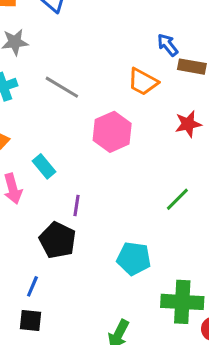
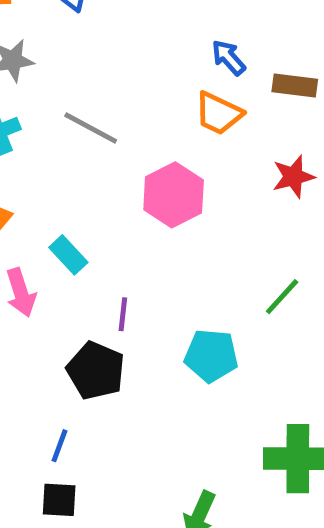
blue arrow: (168, 45) -> (229, 58), moved
cyan pentagon: (134, 259) -> (211, 356), moved

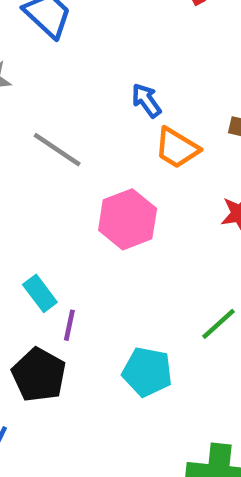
blue arrow: (229, 58) -> (146, 100), moved
cyan rectangle: (68, 255) -> (40, 293), moved

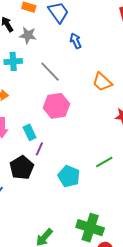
blue arrow: (146, 100) -> (76, 41), moved
pink hexagon: (128, 219) -> (56, 106), moved

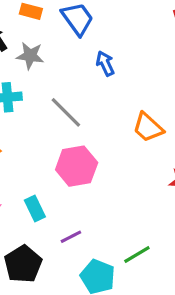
purple line: (39, 149) -> (71, 237), moved, turned 40
green line: (104, 162) -> (137, 255), moved

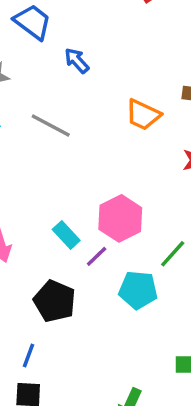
pink hexagon: (77, 166) -> (120, 218), moved
cyan rectangle: (35, 208) -> (66, 235), moved

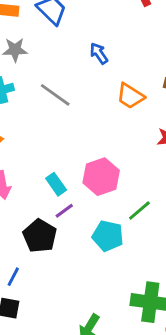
blue arrow: (77, 60) -> (99, 53), moved
purple line: (97, 256) -> (64, 211), moved

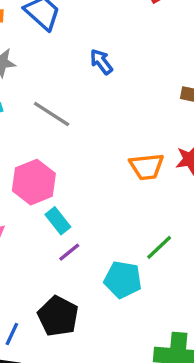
orange trapezoid: (130, 96) -> (147, 167), moved, turned -36
pink hexagon: (101, 177) -> (34, 182), moved
black pentagon: (40, 236) -> (58, 316), moved

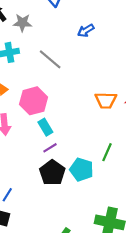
blue arrow: (101, 62) -> (86, 31), turned -91
green line: (159, 247) -> (107, 152), turned -30
black pentagon: (58, 316) -> (52, 173), moved

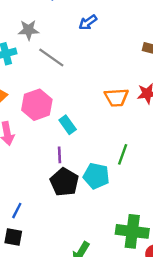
gray star: (22, 23) -> (29, 30), moved
cyan rectangle: (45, 127) -> (68, 125), moved
purple line: (50, 148) -> (59, 155), turned -56

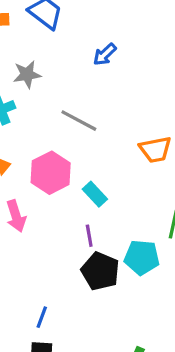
gray line: (51, 58) -> (79, 121), moved

